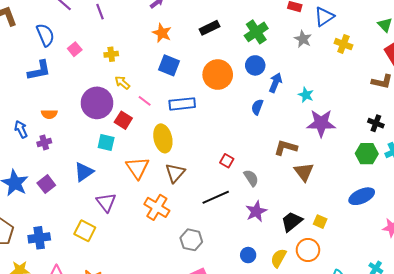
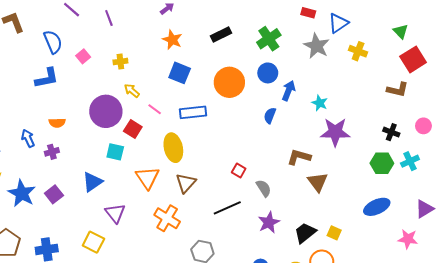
gray star: (303, 39) -> (317, 46), size x1.4

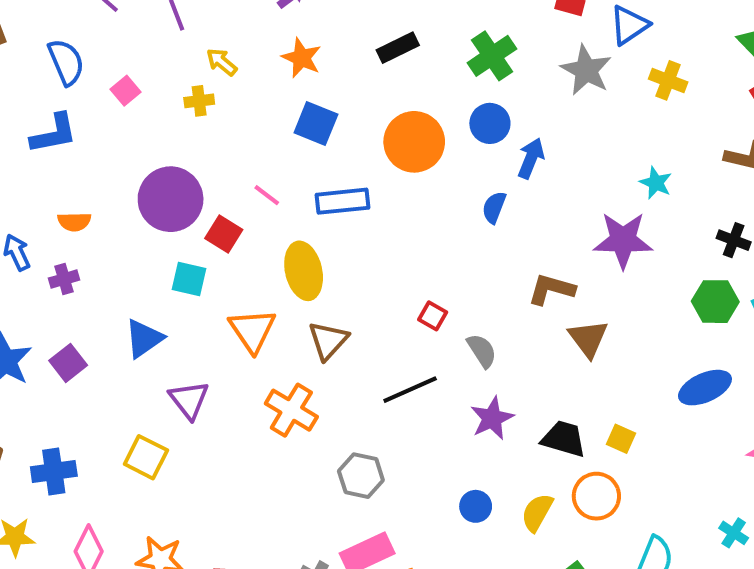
yellow arrow: (132, 91) -> (222, 62), moved
cyan star: (320, 103) -> (656, 183), moved
black trapezoid: (305, 233) -> (564, 439), turned 55

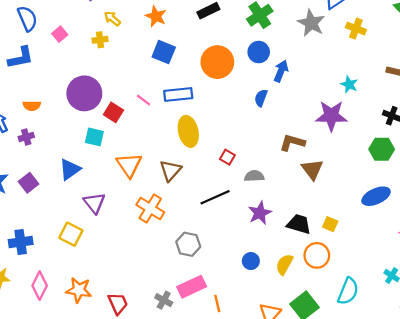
pink line: (267, 195) -> (144, 100), moved
yellow ellipse: (304, 271) -> (188, 131), moved
gray semicircle: (482, 351) -> (254, 176), turned -60

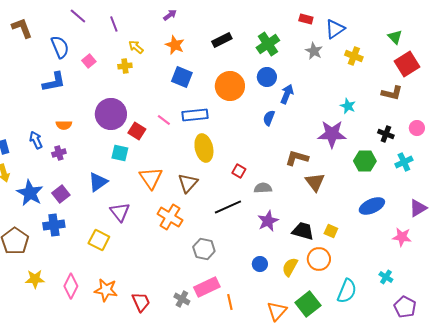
gray star: (311, 23) -> (314, 51), size x0.7
green hexagon: (382, 149) -> (365, 161), moved
blue cross: (21, 242) -> (54, 225), moved

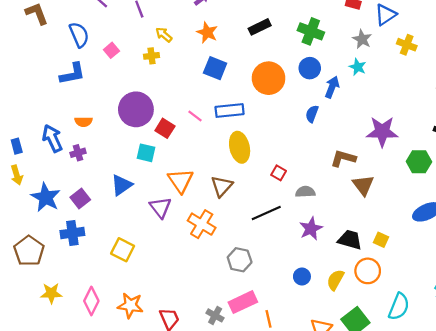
green cross: (268, 44) -> (311, 31), turned -35
cyan star: (348, 106) -> (358, 67), moved
blue arrow: (36, 140) -> (52, 138), size x1.4
purple triangle: (120, 212) -> (160, 207), moved

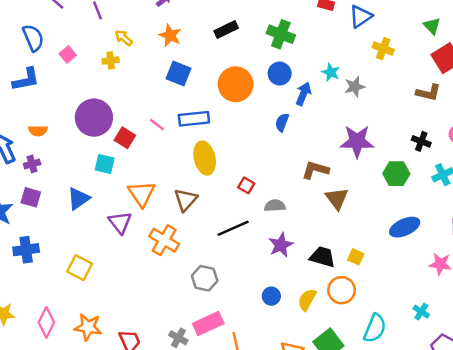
gray star: (362, 39) -> (355, 87), moved, turned 30
purple square: (80, 198) -> (31, 197), moved, turned -36

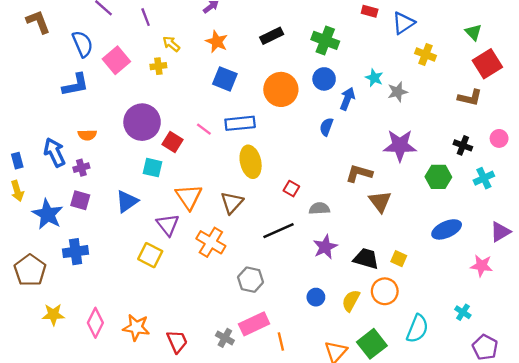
pink square: (68, 54) -> (116, 60), size x1.6
yellow square: (80, 268) -> (150, 255), moved

